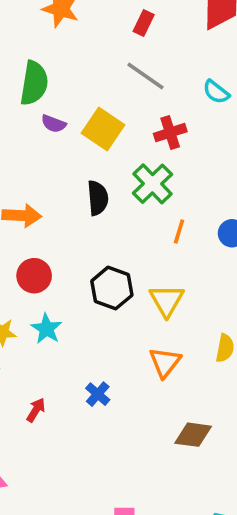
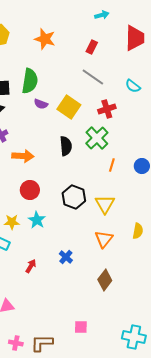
brown diamond: (193, 435) -> (105, 280), moved, turned -60

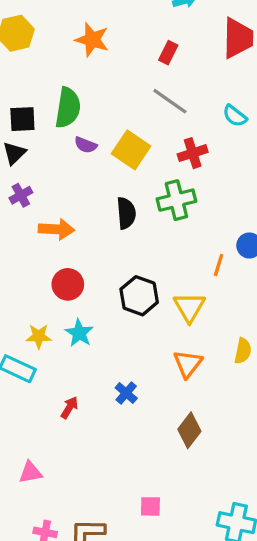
green cross: (97, 138) -> (176, 200), turned 30
orange line: (112, 165) -> (219, 265), moved

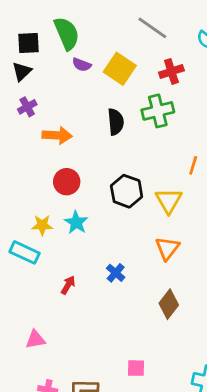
green semicircle: (68, 108) -> (67, 33), turned -32

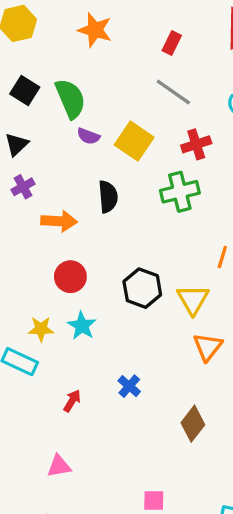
black square: (29, 43) -> (25, 90), moved, turned 35
black semicircle: (116, 122) -> (108, 197), moved
orange triangle: (167, 248) -> (208, 347), moved
pink triangle: (35, 339) -> (59, 466), moved

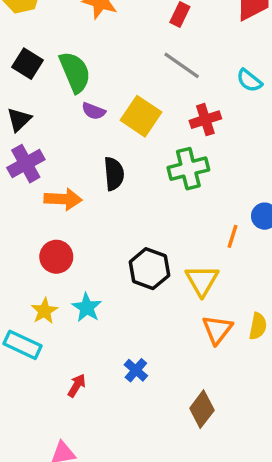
purple cross: (23, 187) -> (26, 164), size x1.5
red circle: (70, 277) -> (56, 257), moved
yellow star: (41, 329) -> (44, 311), turned -30

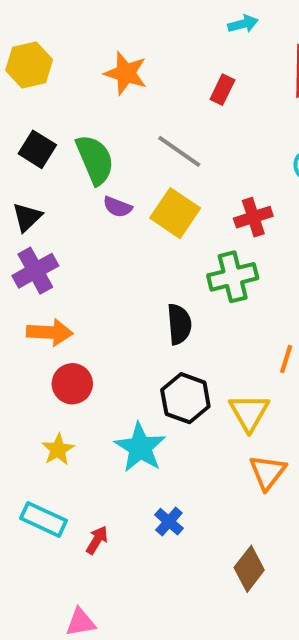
gray line: (182, 65) -> (179, 151), moved
black semicircle: (114, 174) -> (179, 324), moved
orange arrow: (63, 199) -> (50, 332), moved
cyan star: (87, 308) -> (140, 448), moved, size x1.4
cyan rectangle: (22, 345) -> (44, 519), moved

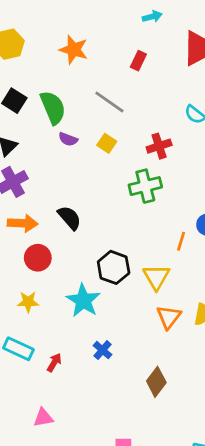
yellow square: (175, 213) -> (107, 143), size x0.6
black semicircle: (179, 324) -> (69, 218), moved, turned -36
yellow star: (58, 450) -> (28, 302), turned 30

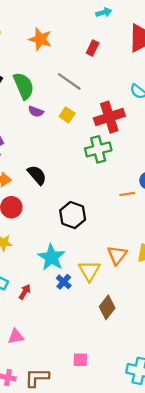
red cross: (159, 146) -> (109, 117), size x1.5
orange line: (181, 241) -> (127, 194), turned 64
yellow triangle: (156, 277) -> (89, 271), moved
cyan star: (83, 300) -> (51, 257), moved

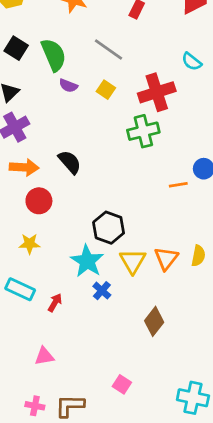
black hexagon: (73, 215) -> (109, 228), moved
yellow triangle: (89, 271) -> (133, 261), moved
pink square: (80, 360) -> (122, 384), turned 32

